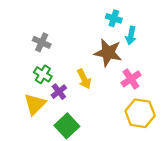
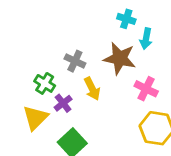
gray cross: (42, 42) -> (75, 61), moved
pink cross: (131, 79) -> (146, 89), turned -30

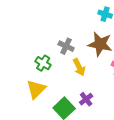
purple cross: (63, 103) -> (86, 99), moved

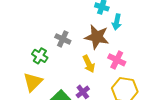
yellow arrow: (79, 67) -> (89, 64), moved

